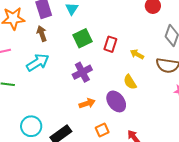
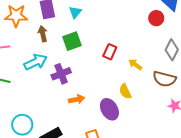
green square: (83, 38) -> (72, 41), moved
purple cross: (82, 72) -> (61, 74), moved
orange arrow: (87, 103) -> (77, 99), moved

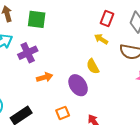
green square: (72, 41) -> (37, 19), turned 30
red rectangle: (110, 52) -> (107, 18), moved

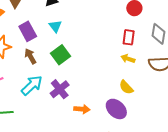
green square: (37, 19) -> (61, 55), turned -30
orange arrow: (45, 77) -> (82, 109), turned 35

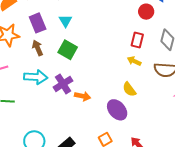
green square: (61, 55) -> (68, 50), turned -30
cyan arrow: (32, 85) -> (36, 77), turned 40
orange arrow: (82, 109) -> (83, 96), moved

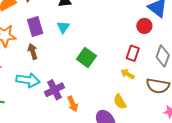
green square: (68, 50) -> (86, 58), moved
orange arrow: (83, 96) -> (73, 104), turned 49

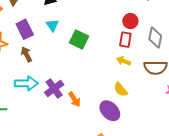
red circle: (144, 26) -> (130, 21), moved
green square: (86, 58) -> (79, 40), moved

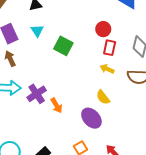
red circle: (130, 21) -> (103, 29), moved

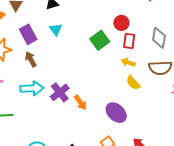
green square: (63, 46) -> (100, 40), moved, turned 30
yellow semicircle: (103, 97) -> (133, 83), moved

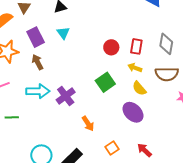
red circle: (121, 23) -> (111, 47), moved
green square: (100, 40) -> (105, 82), moved
orange arrow: (80, 103) -> (88, 124), moved
purple ellipse: (116, 113) -> (133, 112), moved

